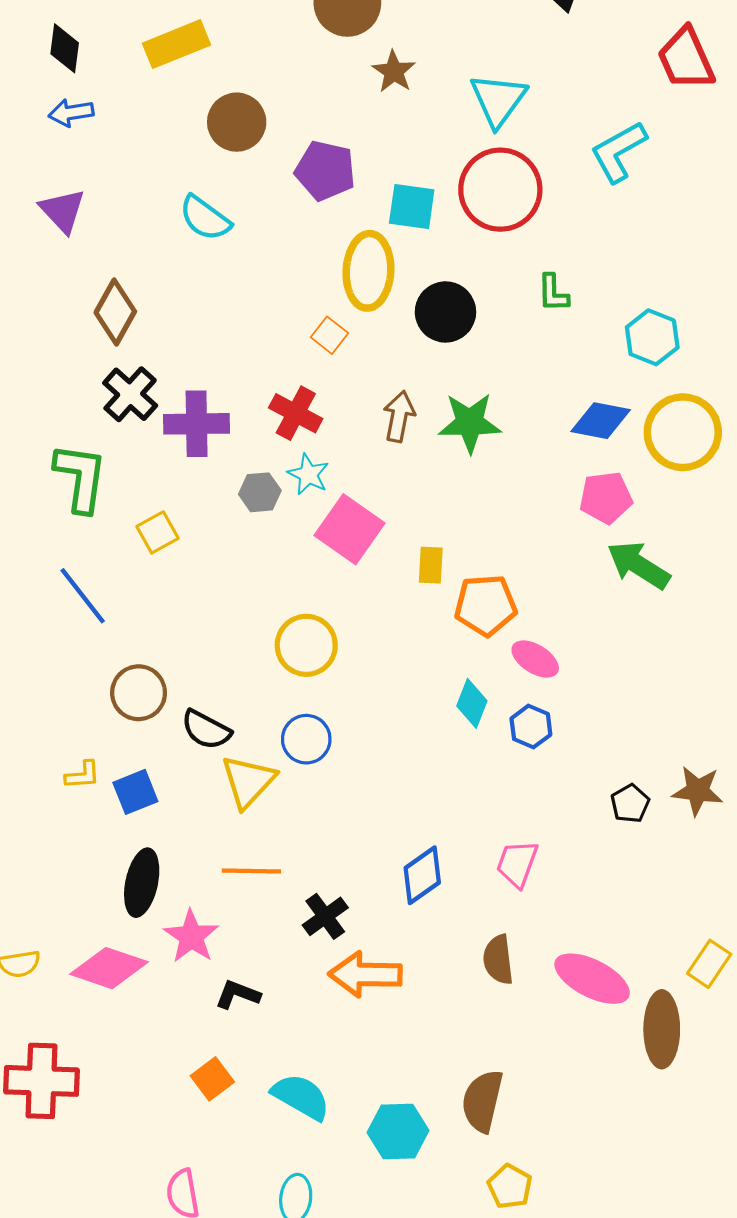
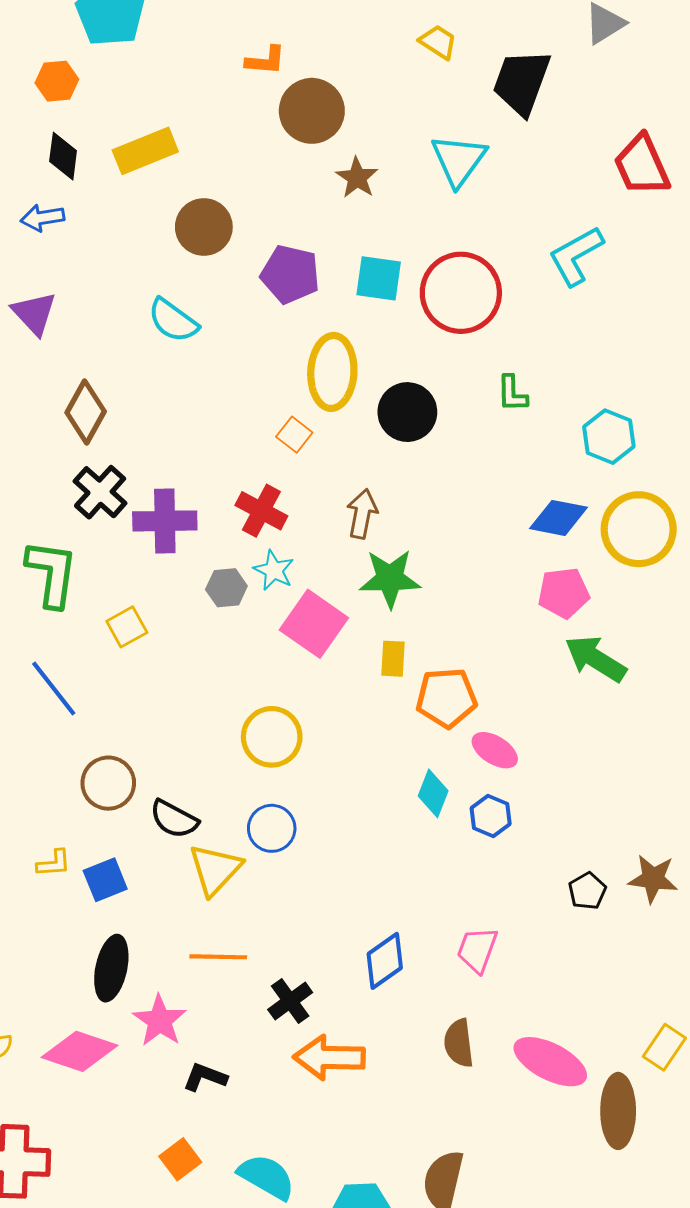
black diamond: (65, 48) -> (63, 156), moved
cyan triangle: (498, 100) -> (459, 160), moved
cyan square: (412, 206) -> (379, 278), moved
green star: (470, 423) -> (390, 579), moved

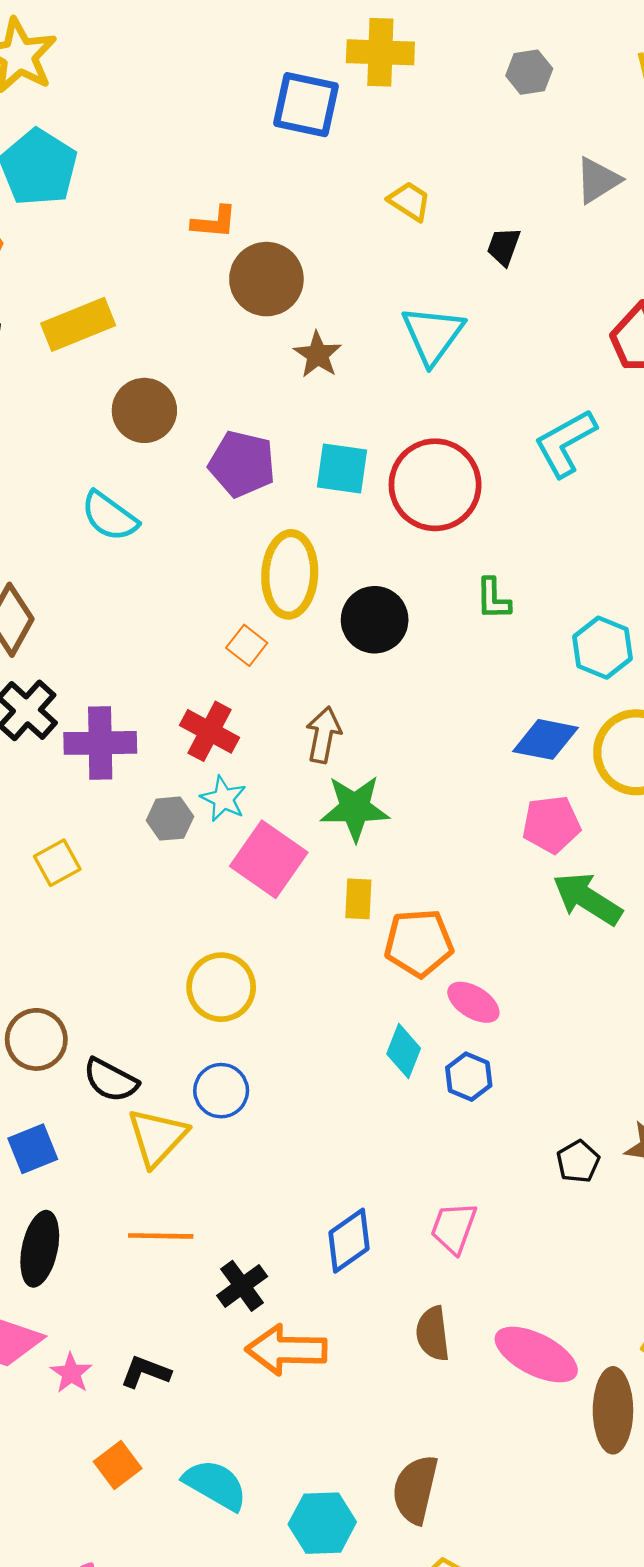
black trapezoid: (521, 82) -> (504, 246), size x0.5
pink star: (160, 1021) -> (71, 1373), moved, size x0.7

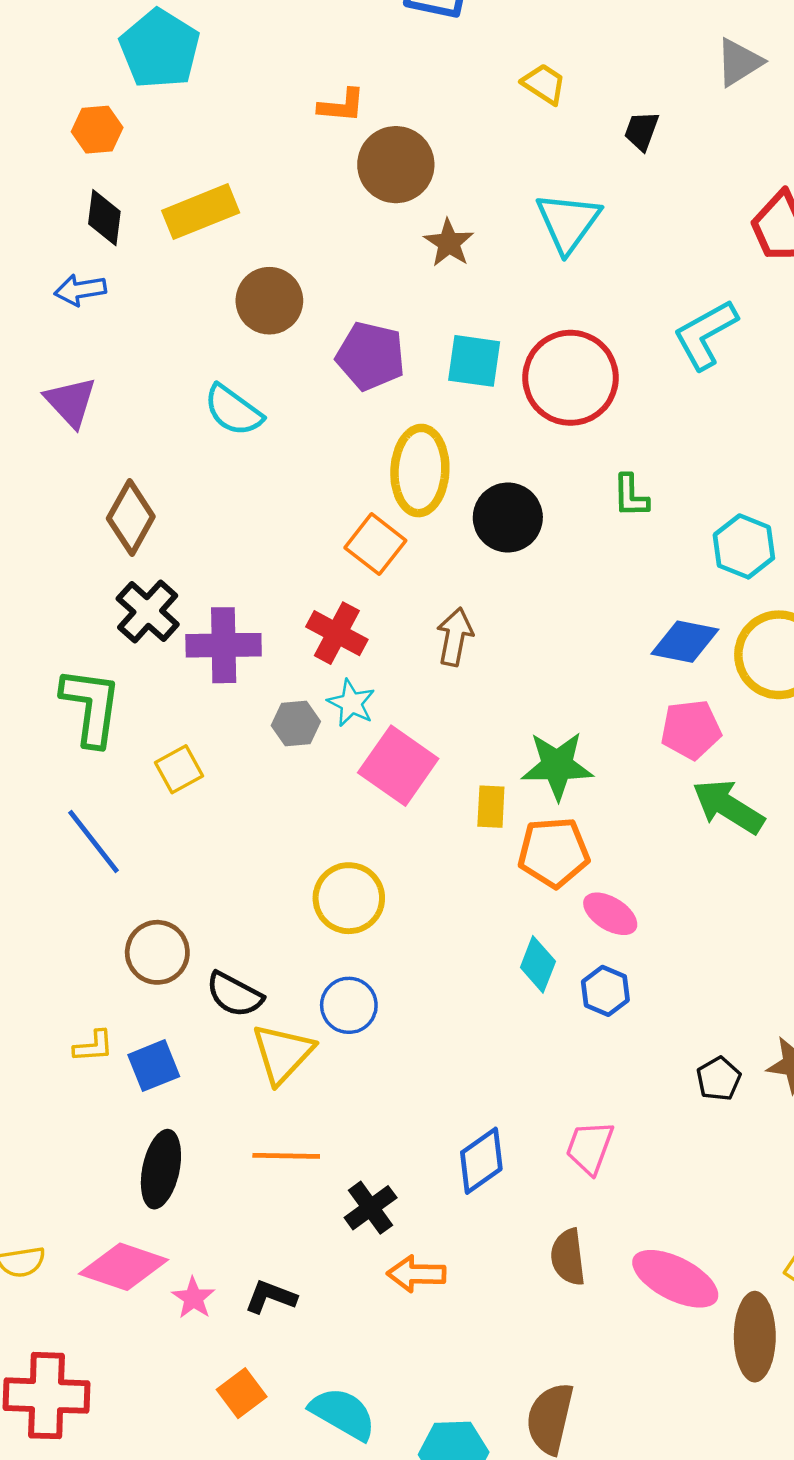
orange square: (247, 645) -> (375, 544), size x1.4
green star: (355, 808) -> (557, 766), moved
orange arrow: (286, 1350) -> (416, 1274), size x0.7

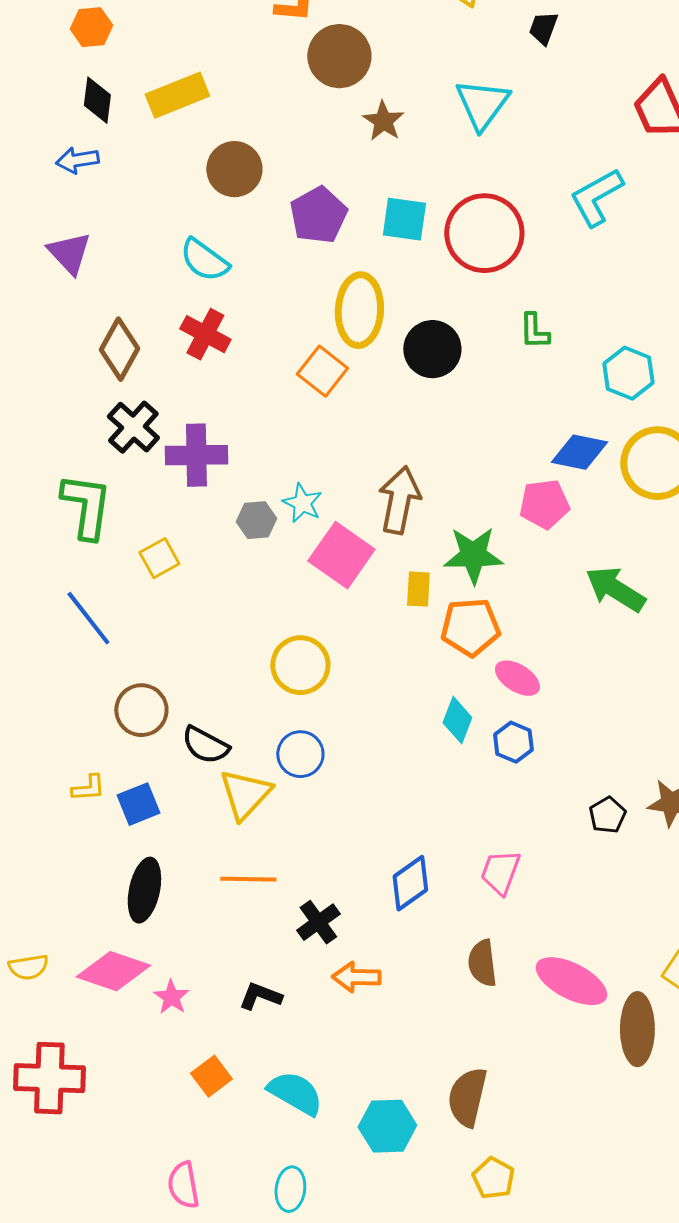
purple pentagon: (371, 356) -> (318, 215), turned 30
red cross: (337, 633) -> (205, 334), moved
brown arrow: (455, 637) -> (399, 500), moved, size x1.4
pink pentagon: (691, 730) -> (544, 504), moved
black L-shape: (271, 1297) -> (260, 996), moved

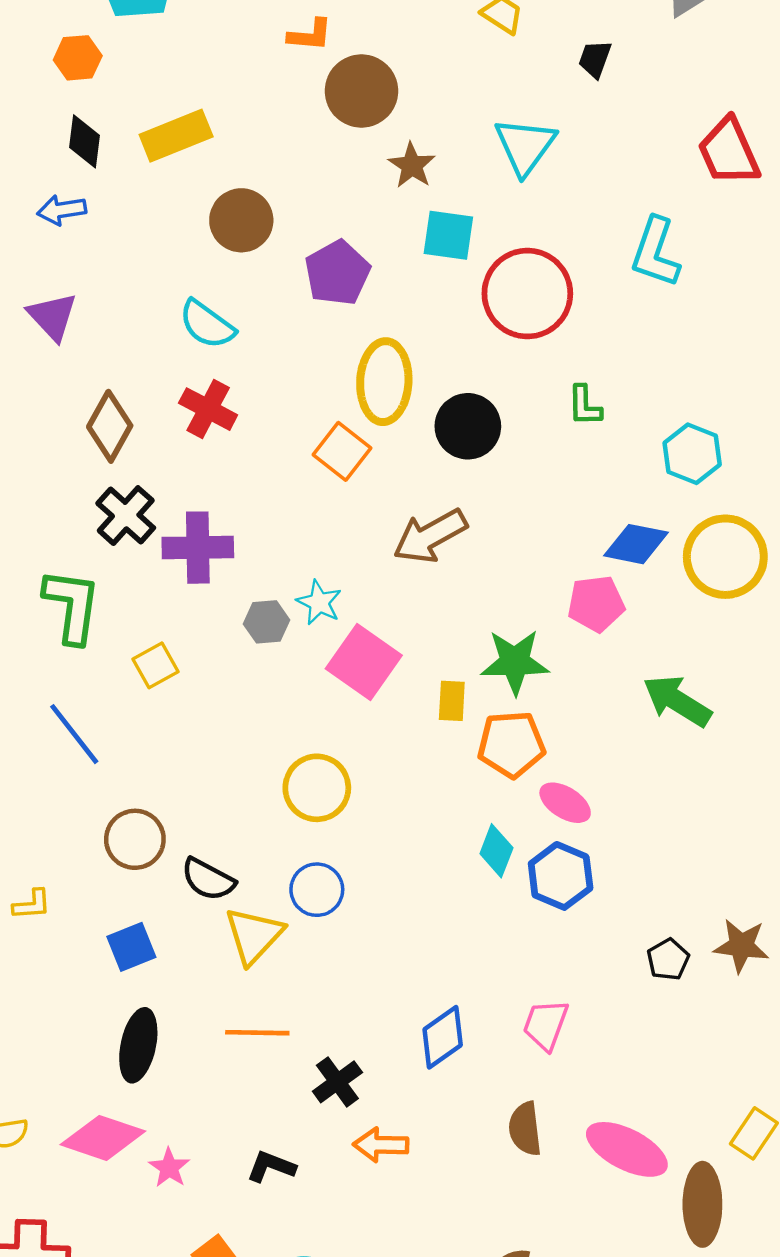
cyan L-shape: (596, 197) -> (656, 252), turned -42
cyan square: (404, 219) -> (448, 235), moved
brown arrow: (399, 500) -> (430, 536), moved, turned -130
blue hexagon: (513, 742) -> (561, 876), size x1.4
yellow L-shape: (88, 788) -> (32, 905), moved

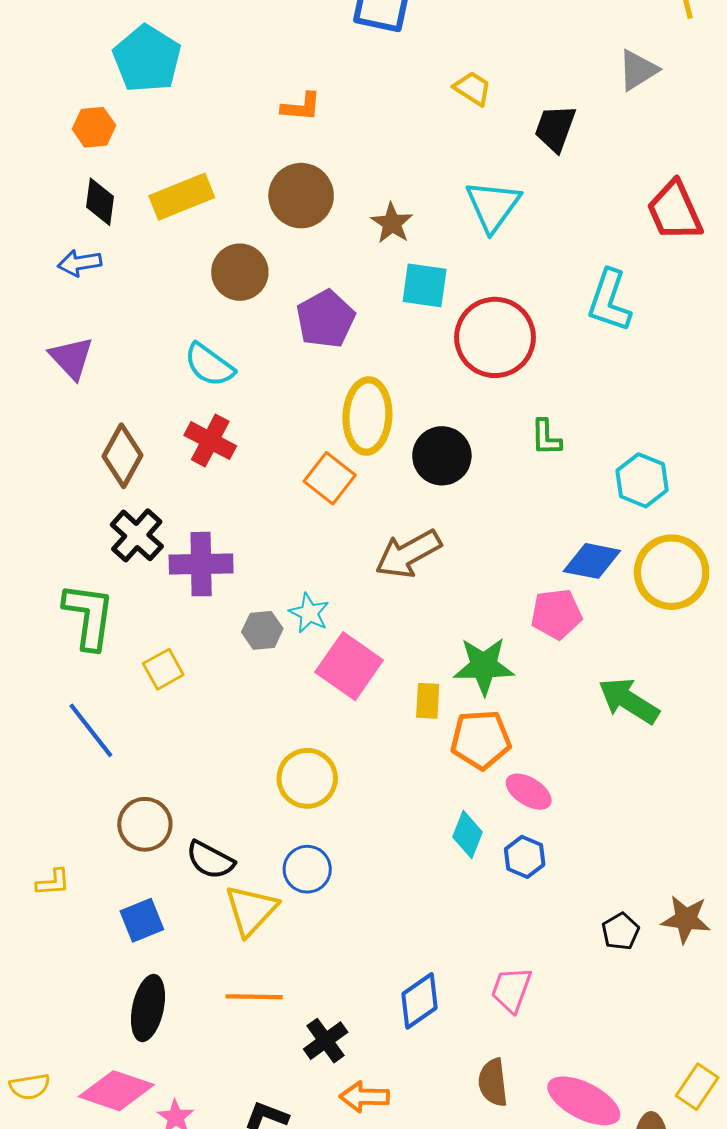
black trapezoid: (595, 59) -> (555, 128), size x1.4
brown circle: (361, 91) -> (301, 196), moved
blue hexagon: (561, 876) -> (525, 857), size x0.7

